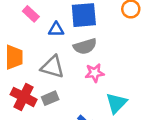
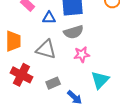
gray rectangle: (50, 98) -> (53, 83), moved

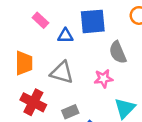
gray semicircle: (74, 32) -> (118, 52), moved, turned 84

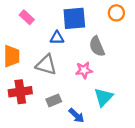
blue triangle: (65, 36) -> (57, 38), moved
red cross: (33, 102) -> (20, 92), turned -35

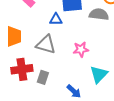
gray semicircle: (97, 46) -> (99, 14), moved, turned 120
gray rectangle: (54, 100) -> (43, 77), moved, turned -48

